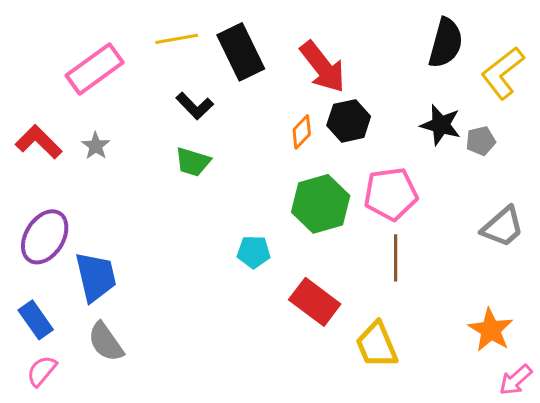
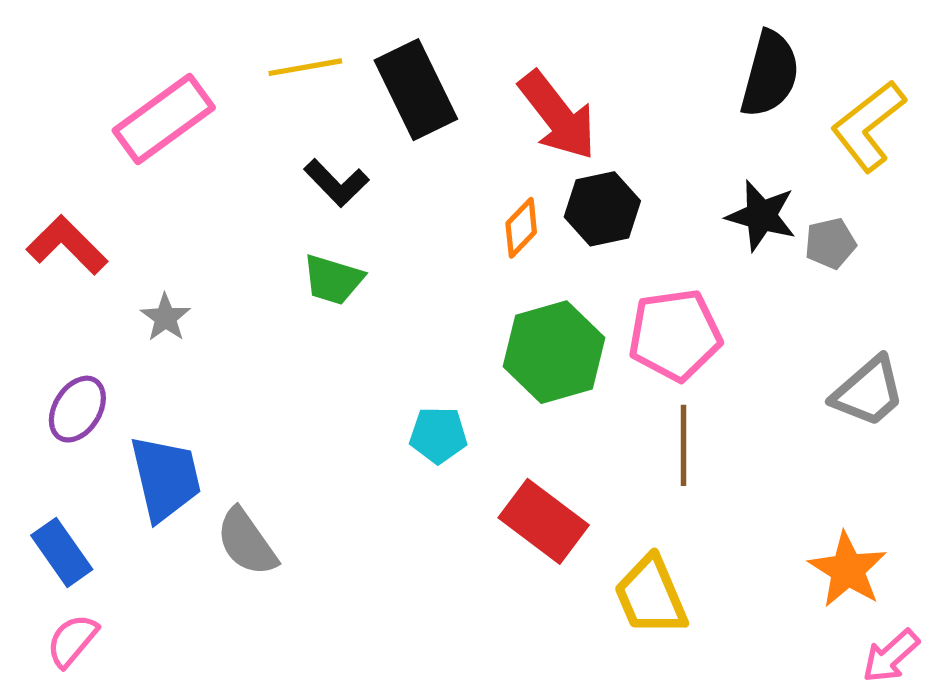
gray star: (96, 146) -> (165, 318), moved
purple ellipse: (45, 237) -> (77, 409), size x0.7
gray semicircle: (106, 342) -> (247, 542), moved

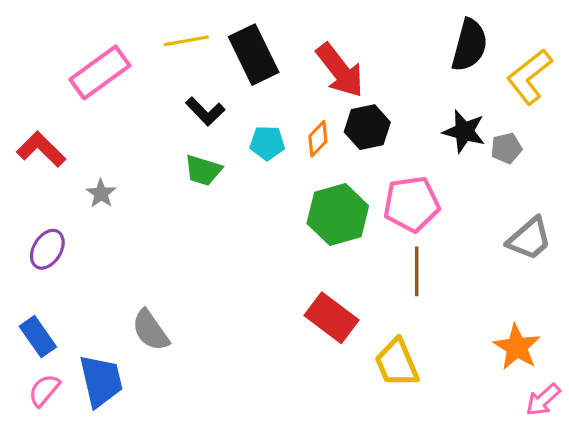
cyan pentagon: (438, 435) -> (267, 143), moved
blue trapezoid: (165, 478) -> (101, 381), moved

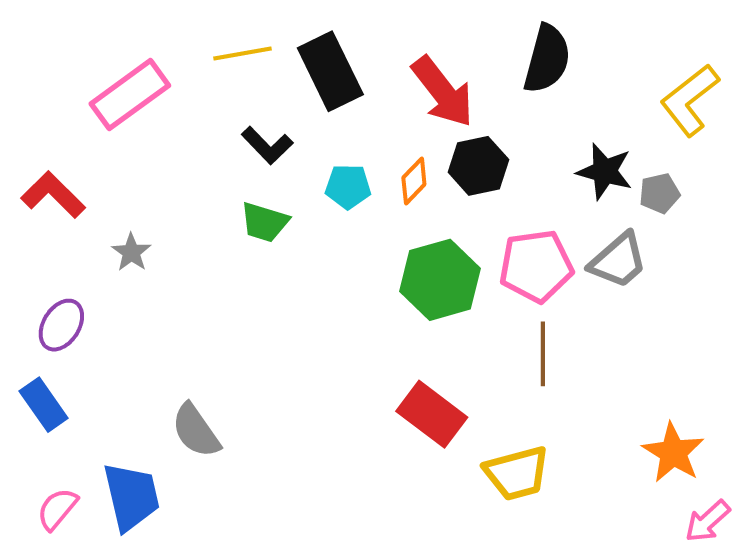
black semicircle: (469, 45) -> (547, 59), moved
gray trapezoid: (529, 239) -> (618, 261), moved
blue rectangle: (38, 337) -> (44, 405), moved
yellow trapezoid: (397, 363) -> (517, 473), turned -82

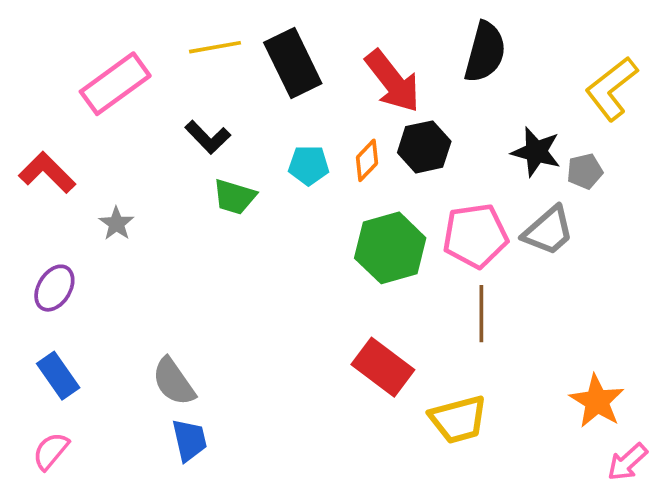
black L-shape: (267, 145) -> (208, 137), moved
blue rectangle: (44, 405) -> (58, 376), moved
blue trapezoid: (131, 497) -> (189, 440), moved, size x0.7

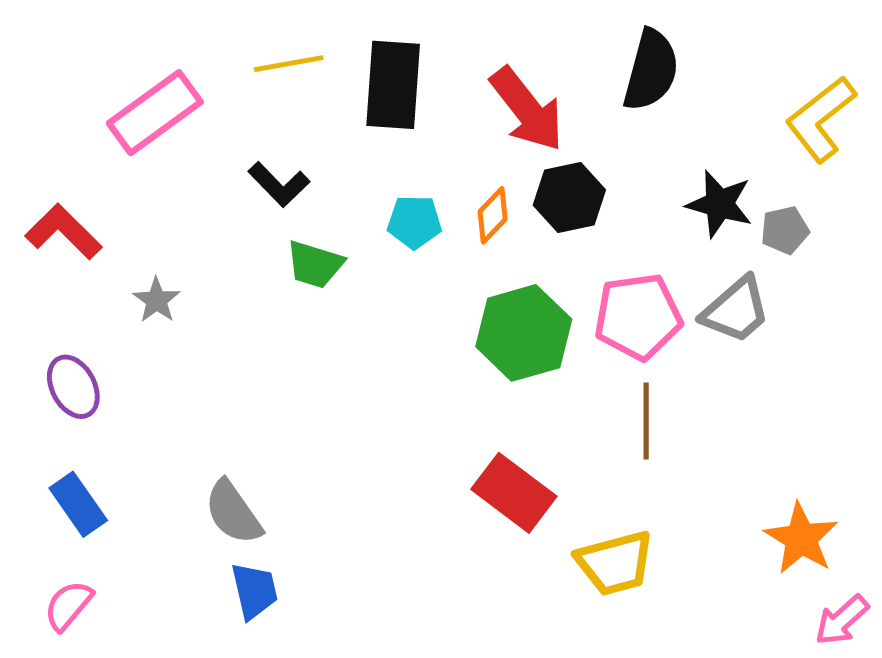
black rectangle: (293, 63) -> (393, 85), turned 30
purple ellipse: (54, 288) -> (73, 387), turned -60

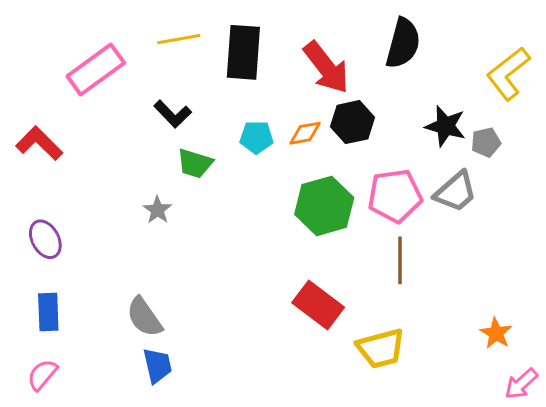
orange diamond: (493, 215) -> (305, 133), turned 36
gray star: (157, 300) -> (157, 210), moved
blue rectangle: (78, 504) -> (48, 312), turned 33
orange star: (801, 539) -> (496, 333), size x0.7

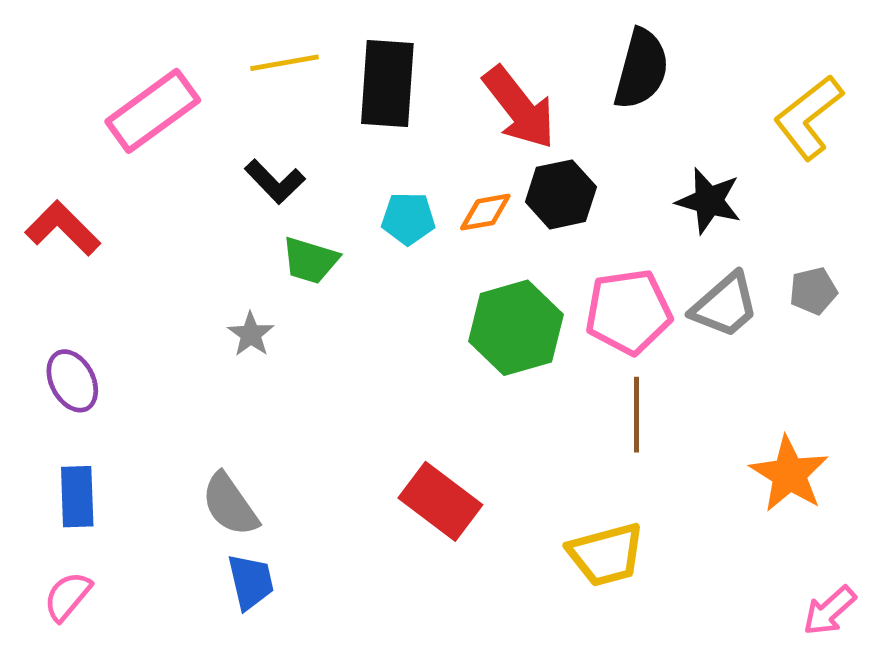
gray pentagon: (486, 142) -> (813, 291), moved
red rectangle: (318, 305) -> (440, 501), moved
orange star: (496, 333) -> (789, 474), moved, size x1.5

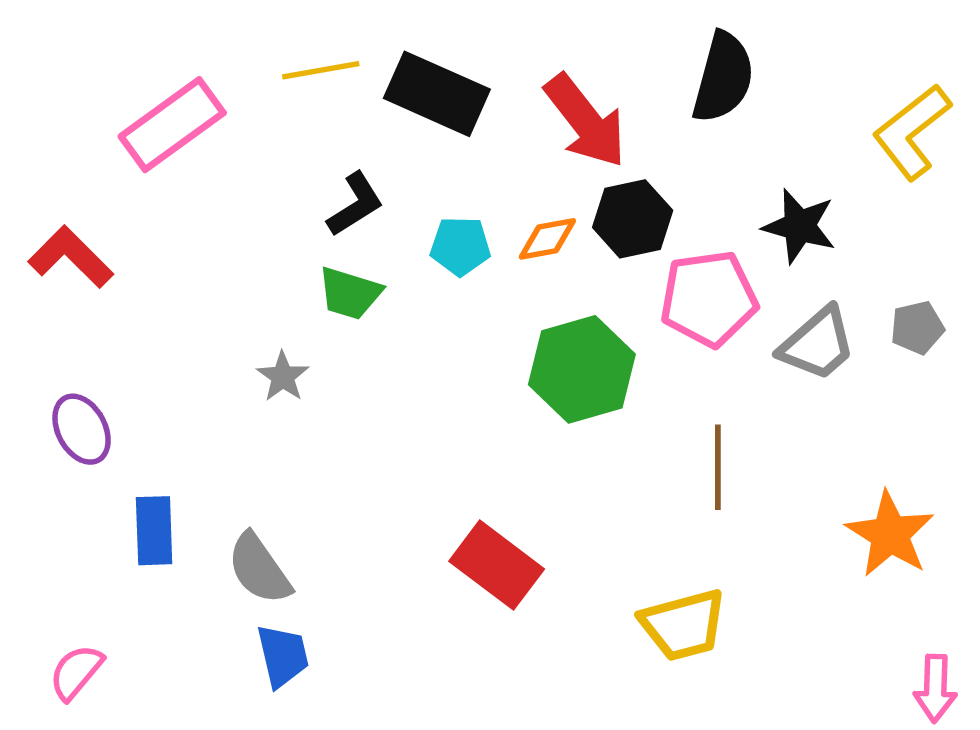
black rectangle: (387, 84) -> (437, 94), turned -70
black L-shape: (275, 182) -> (355, 204), moved, turned -78
pink pentagon: (628, 312) -> (709, 299), moved
blue rectangle: (77, 497) -> (154, 531), moved
pink arrow: (829, 611) -> (935, 688), turned -46

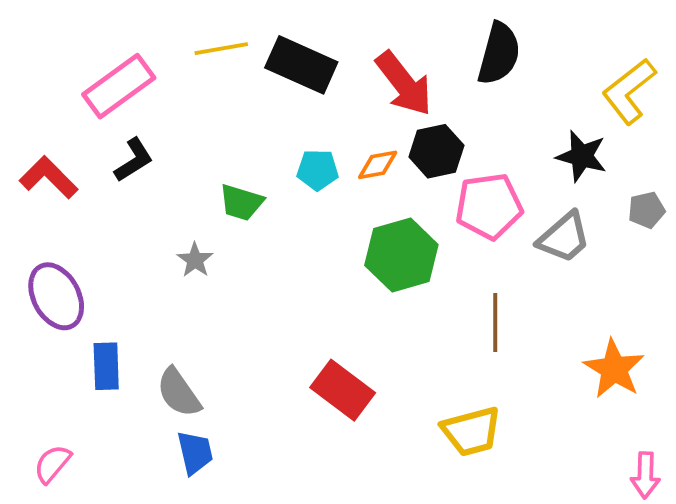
black L-shape: (355, 204) -> (134, 160), moved
black star: (799, 226) -> (582, 156), moved
gray pentagon: (917, 328) -> (647, 210), moved
purple ellipse: (82, 429) -> (56, 296), size x1.4

